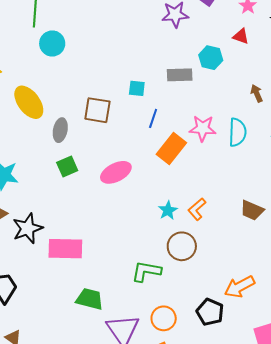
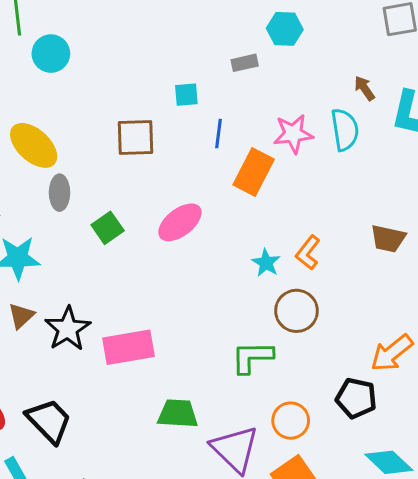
gray rectangle: (180, 75) -> (245, 63), size x0.7
brown arrow: (257, 93) -> (364, 88), moved
gray ellipse: (60, 130) -> (59, 193), moved

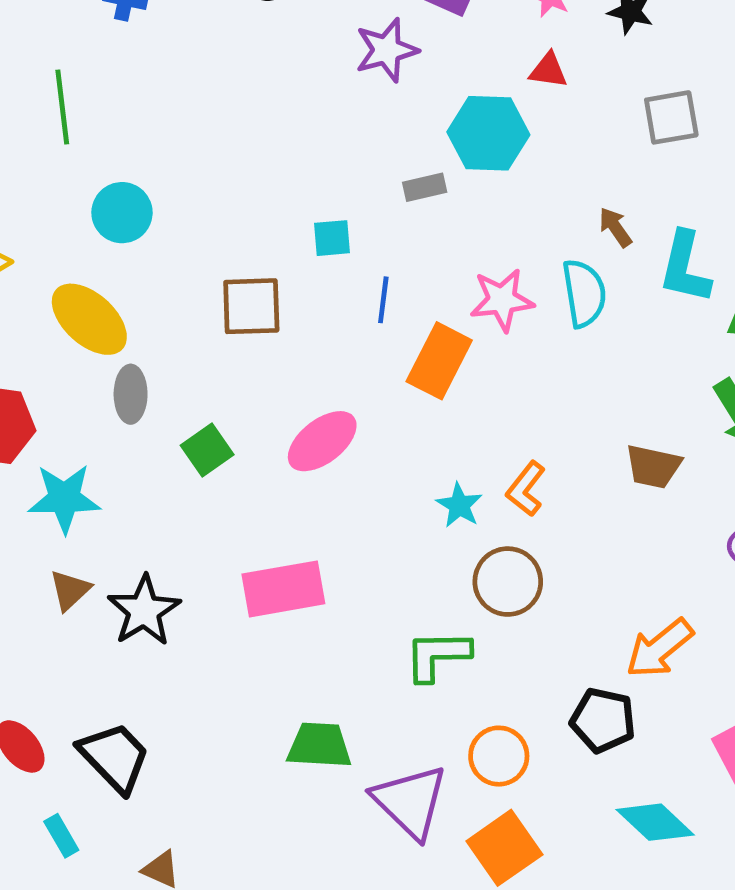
cyan hexagon: (285, 29) -> (488, 133), size x1.4
cyan circle: (51, 54) -> (122, 213), moved
pink rectangle: (128, 347) -> (283, 589), moved

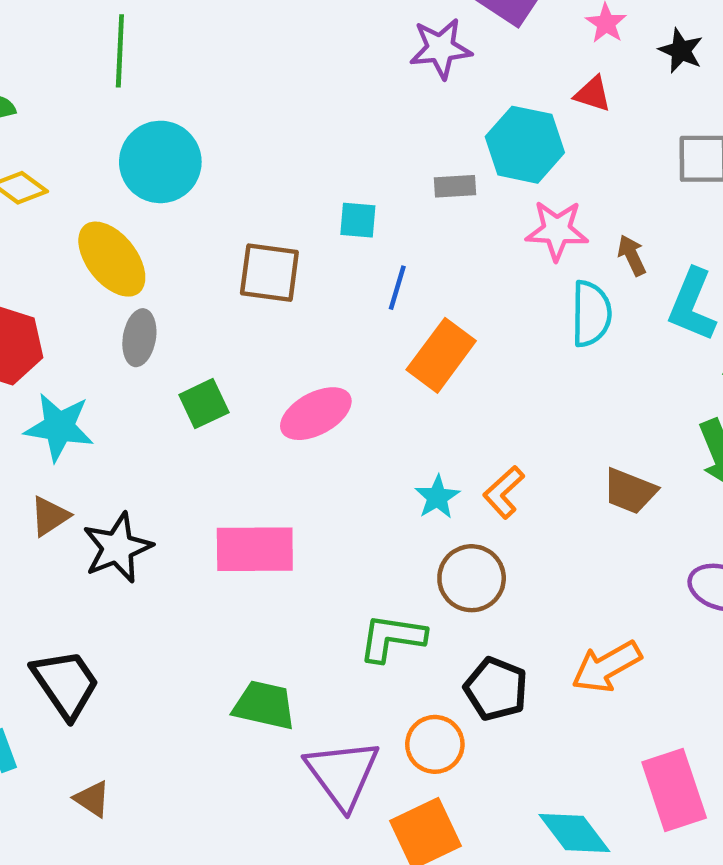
cyan circle: (122, 213) -> (160, 162), size x1.4
pink star: (502, 300) -> (557, 230), moved
black pentagon: (603, 720) -> (496, 689), moved

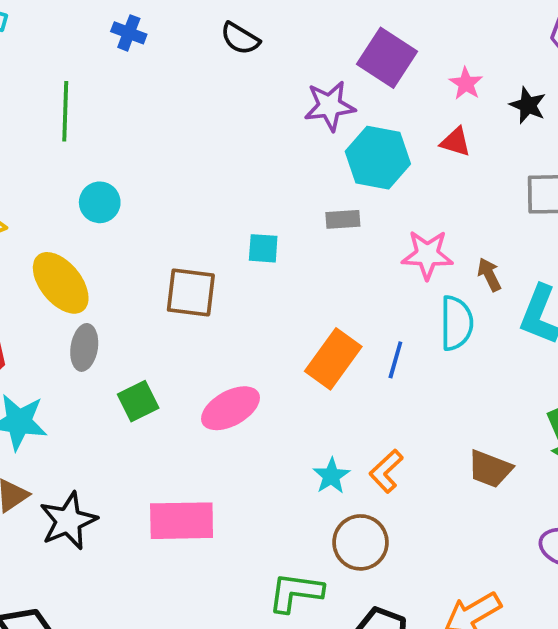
cyan hexagon: (525, 145) -> (378, 158), moved
cyan circle: (160, 162) -> (100, 202), size x0.6
blue line: (397, 288) -> (395, 360), moved

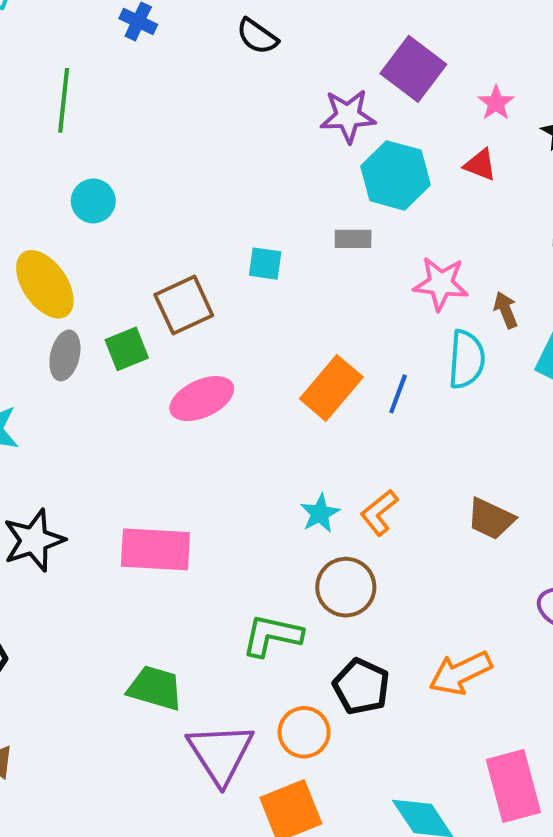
brown square: (191, 292) -> (184, 305), turned -36
green square: (138, 401) -> (127, 349), moved
pink ellipse: (230, 408) -> (202, 399), moved

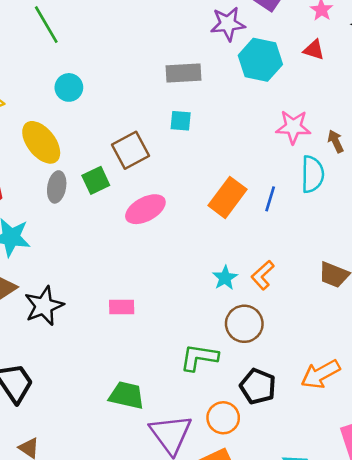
green line: (64, 100) -> (46, 25), turned -33
gray rectangle: (353, 239) -> (183, 73), moved, size x1.5
pink rectangle: (155, 549) -> (122, 307), size x0.6

